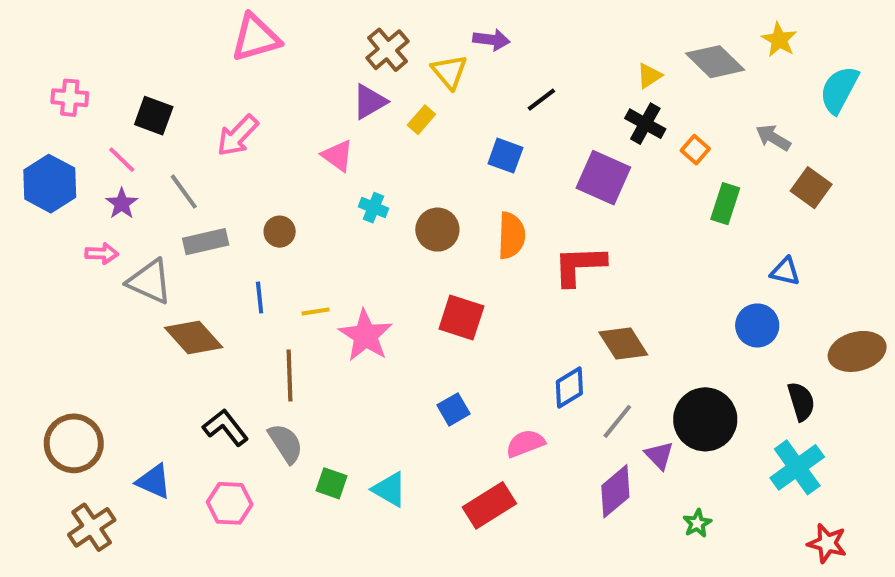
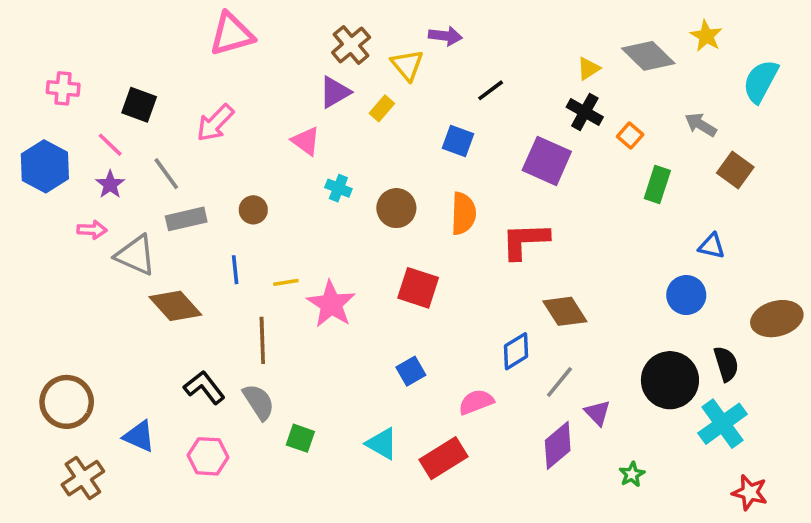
black circle: (705, 419) -> (670, 380), moved
cyan triangle: (389, 489) -> (382, 444), moved

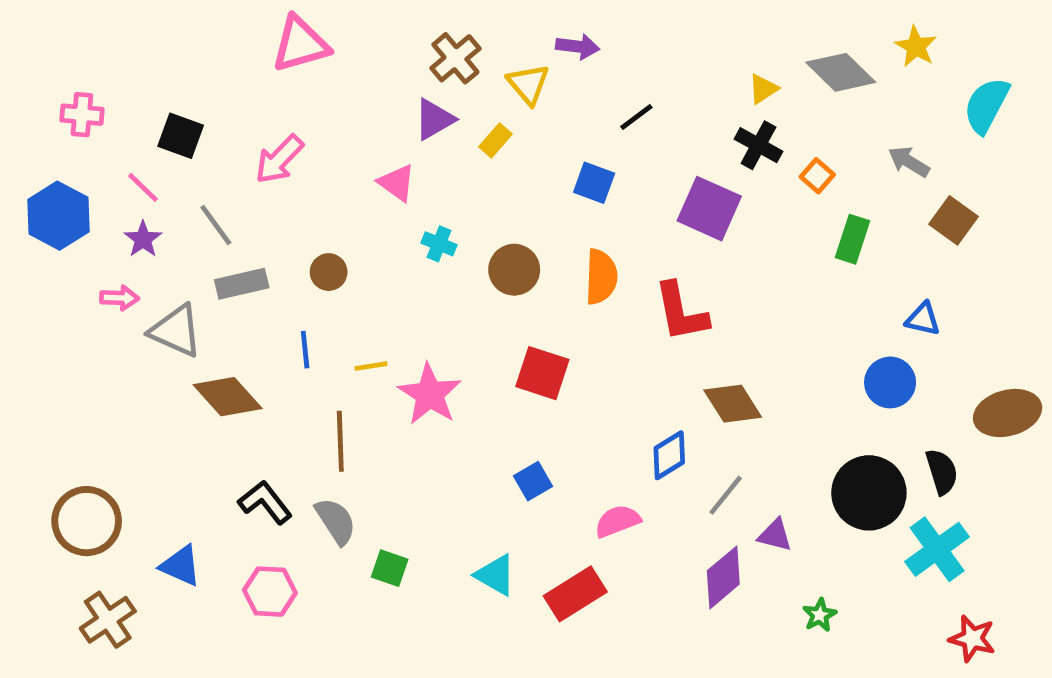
red L-shape: (525, 241) -> (681, 312), turned -99
purple triangle: (597, 413) -> (775, 535), turned -32

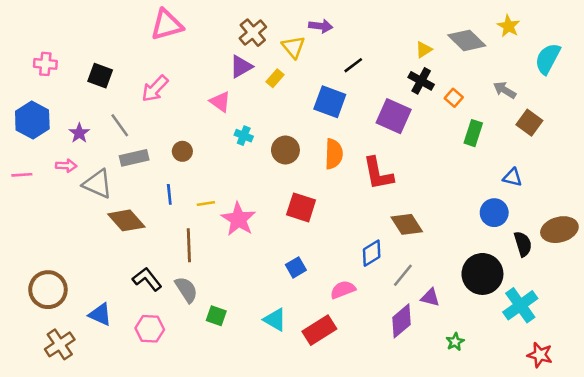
blue square: (594, 183) -> (330, 102), size x1.4
pink line: (143, 187) -> (22, 175), moved, turned -48
black semicircle: (942, 472) -> (523, 244), moved

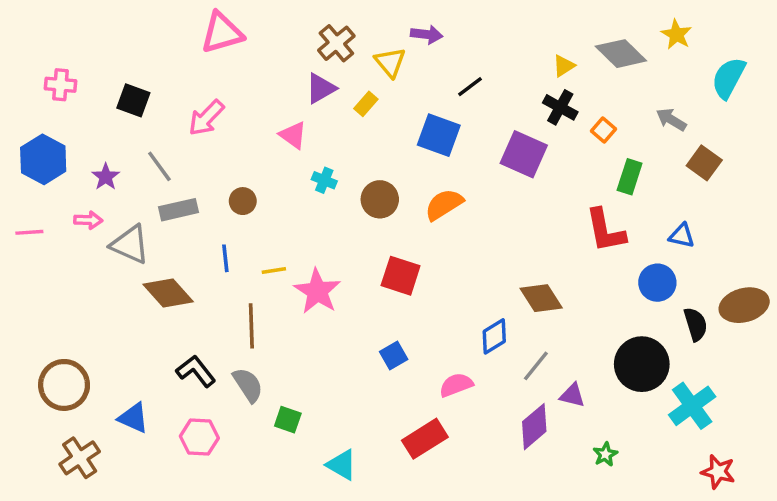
orange semicircle: (334, 154) -> (444, 205), turned -124
red L-shape: (378, 173) -> (605, 231), moved
cyan triangle: (275, 320) -> (342, 465), moved

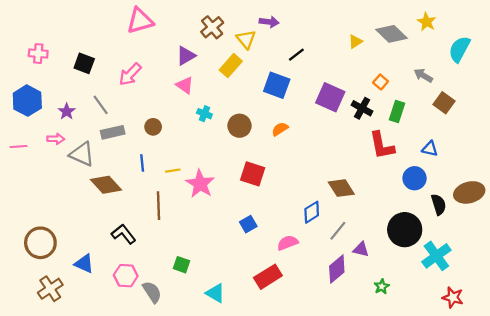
purple triangle: (321, 88) -> (186, 56), moved
yellow rectangle: (366, 104) -> (231, 66), size x1.5
black cross: (560, 107) -> (362, 108), moved
orange semicircle: (444, 205) -> (280, 129), size x0.7
gray semicircle: (248, 385) -> (152, 292), moved

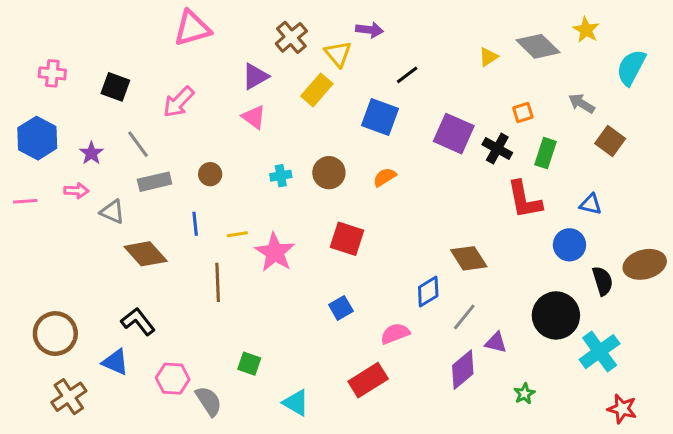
orange square: (381, 82) -> (523, 113), turned 32
cyan cross: (204, 114) -> (281, 176), moved, turned -32
gray triangle: (82, 154) -> (112, 212), size x0.7
black L-shape: (124, 234) -> (138, 321), moved

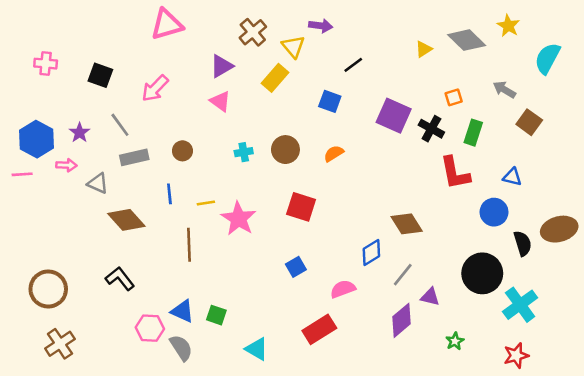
blue square: (380, 117) -> (330, 101), size x0.7
blue hexagon: (37, 138) -> (36, 139), moved
blue triangle: (115, 362) -> (182, 311), moved
red star: (622, 409) -> (516, 355), moved, turned -30

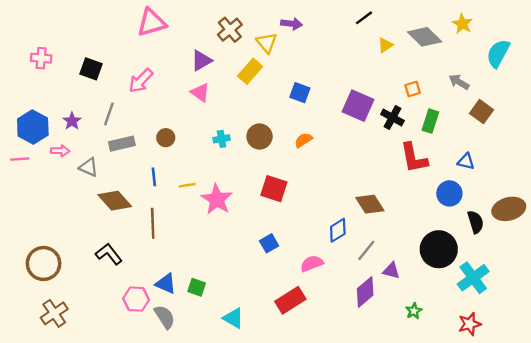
black line: (353, 65) -> (364, 18), moved
gray line: (120, 125) -> (109, 114), turned 55
brown line: (189, 245) -> (153, 223), moved

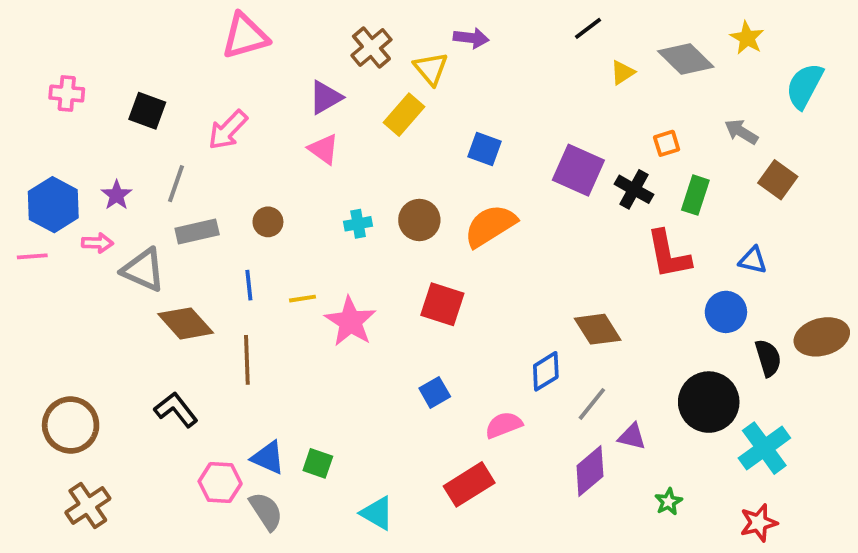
orange semicircle: (303, 140) -> (490, 226), size x1.8
gray triangle: (89, 167) -> (143, 270), size x1.4

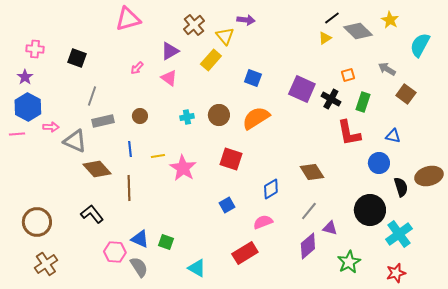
black line: (588, 28) -> (332, 18), moved
pink arrow: (228, 130) -> (137, 68), moved, size x0.6
purple star: (117, 195) -> (25, 77), moved
blue diamond: (546, 371) -> (271, 189), moved
green star: (668, 502) -> (349, 262), size x1.6

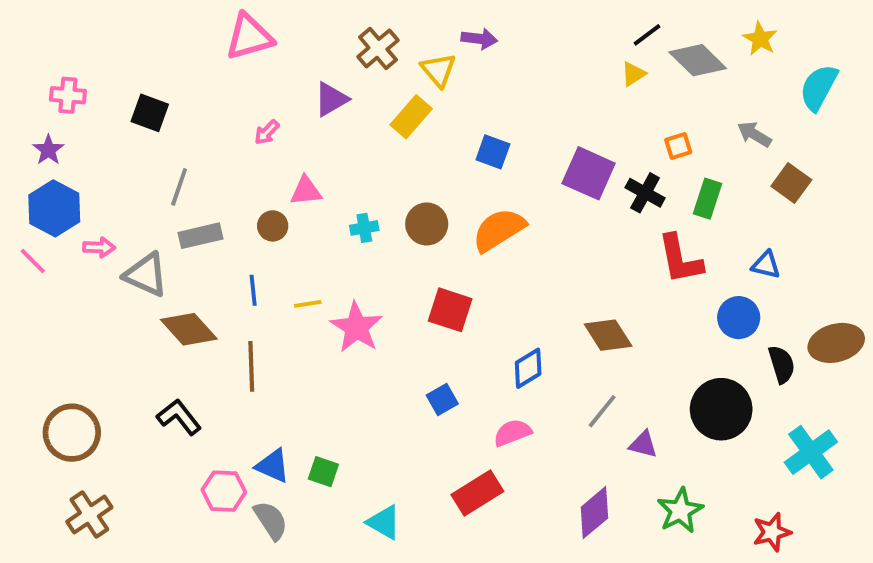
pink triangle: (169, 78) -> (306, 191), moved, turned -42
pink line: (17, 134) -> (33, 261), turned 49
cyan cross: (399, 234) -> (811, 452), moved
purple diamond: (308, 246) -> (594, 513), moved

